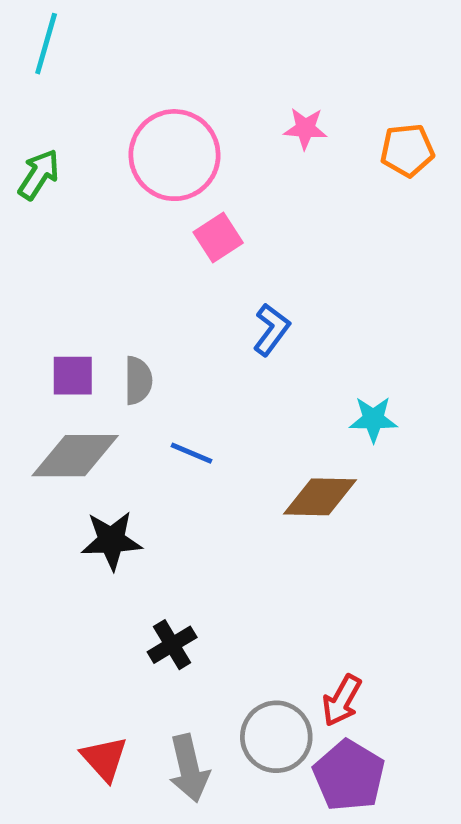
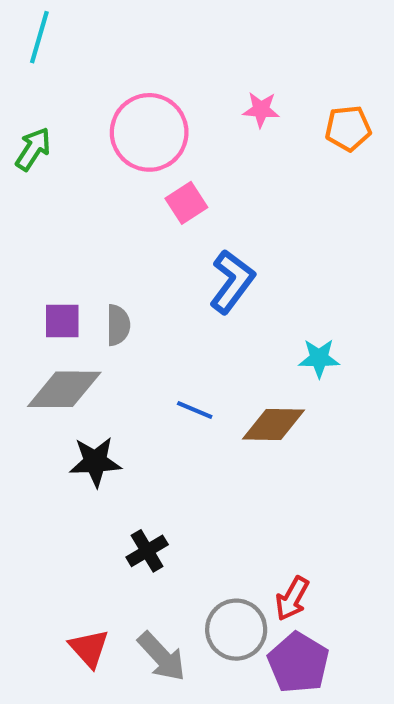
blue L-shape: (271, 330) -> (232, 282), size x1.4
blue line: (191, 453) -> (195, 410), moved
gray arrow: (189, 768) -> (162, 657), turned -30

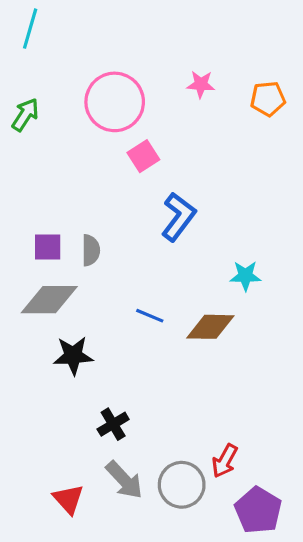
gray arrow: (162, 657) -> (124, 480), moved
purple pentagon: (298, 663) -> (258, 510), moved

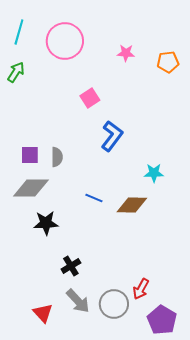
cyan line: (30, 29) -> (19, 32), moved
pink circle: (115, 102) -> (65, 41), moved

